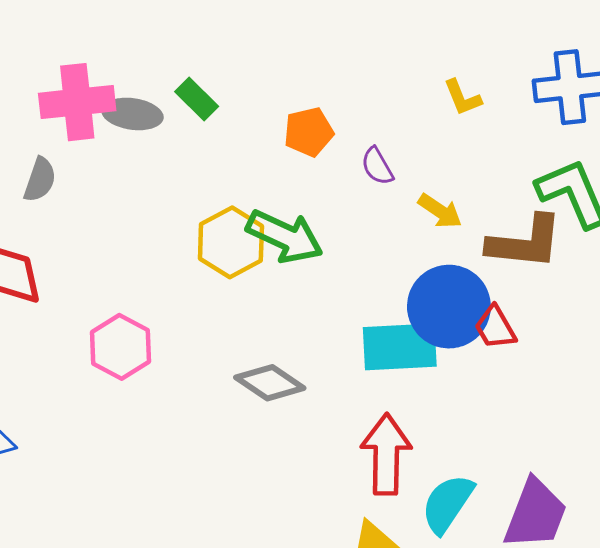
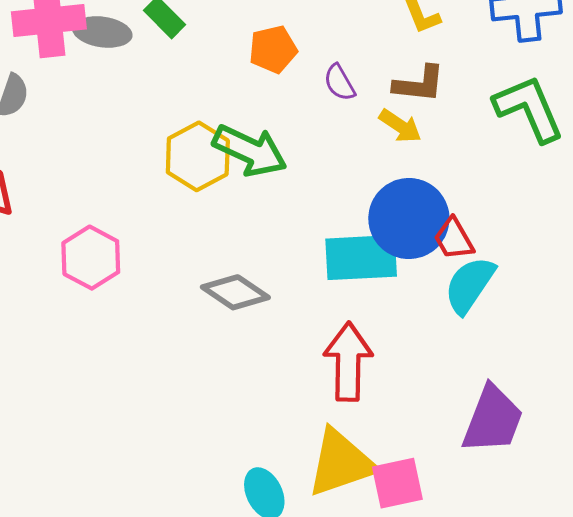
brown L-shape: (525, 242) -> (419, 84), moved, size x0.7
cyan semicircle: (447, 504) -> (470, 285), moved

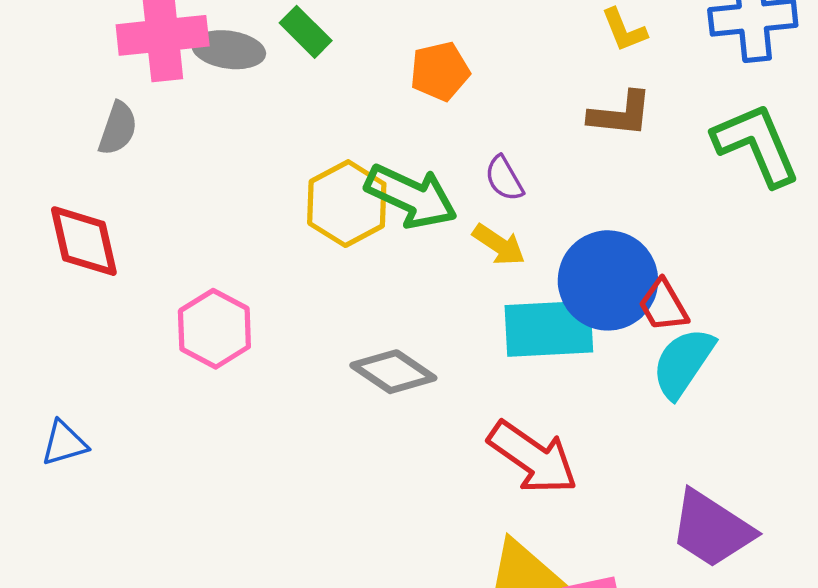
purple semicircle: (339, 83) -> (504, 178), moved
yellow arrow: (400, 126) -> (499, 245), moved
red arrow: (348, 362) -> (533, 458), turned 124
purple trapezoid: (493, 420) -> (712, 529), turned 102

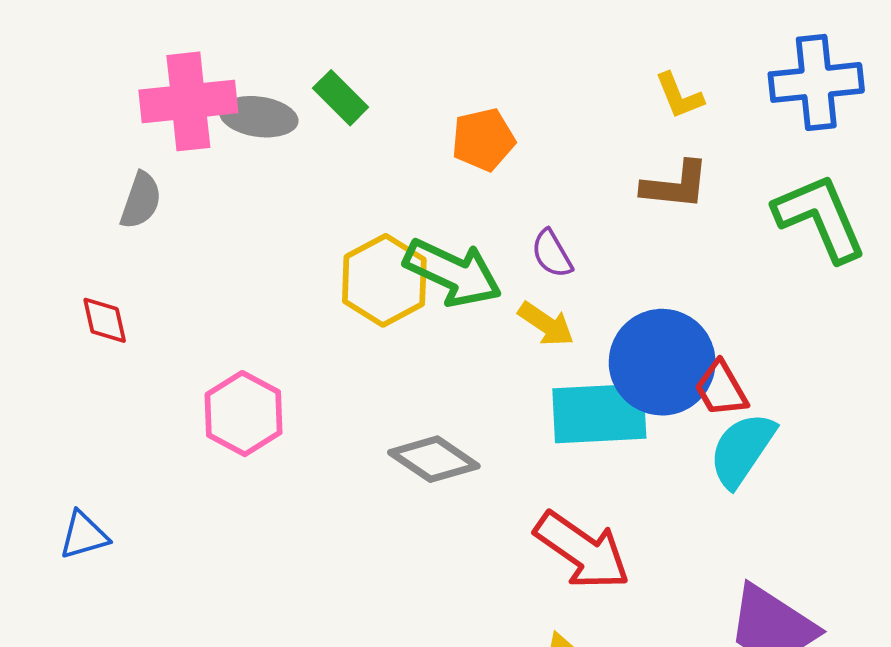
red diamond: (84, 241) -> (105, 320), size x0.6

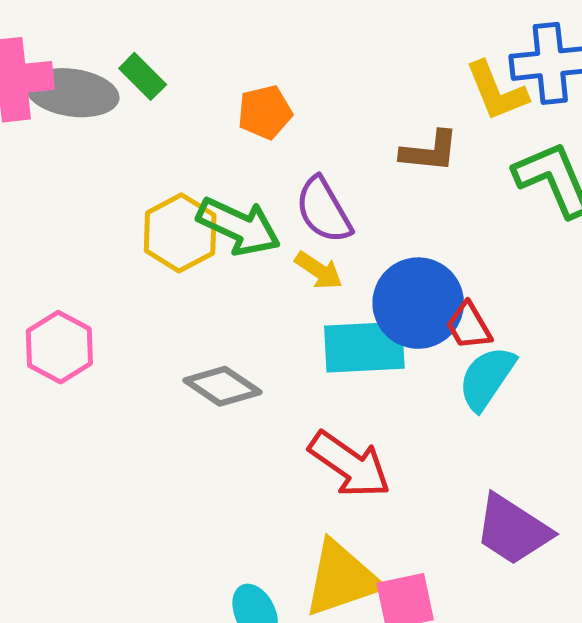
yellow L-shape: (679, 96) -> (496, 91), moved, size x1.5
gray ellipse: (259, 117) -> (72, 93), size x1.4
purple semicircle: (552, 254) -> (324, 210), size x1.6

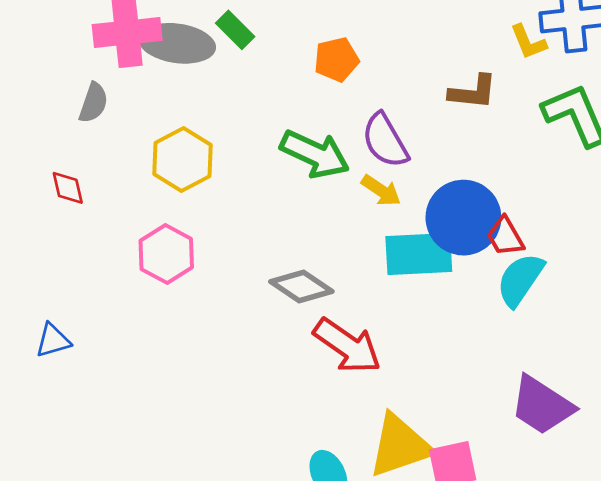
yellow L-shape: (496, 91) -> (528, 42), size x0.7
yellow hexagon: (180, 233) -> (183, 159), moved
red arrow: (350, 465) -> (347, 346), moved

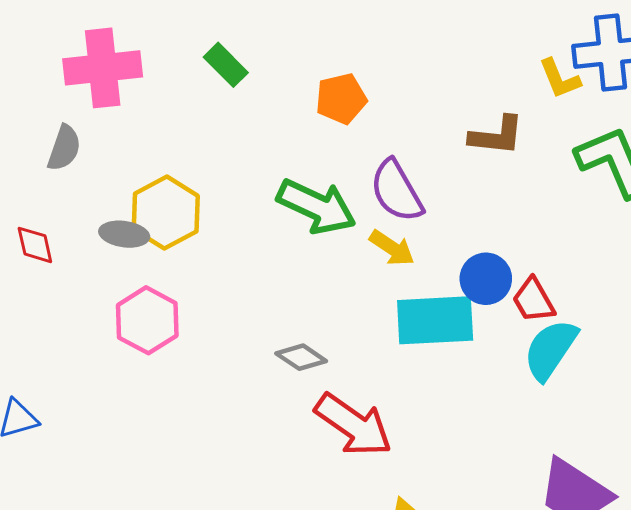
gray ellipse: (177, 43) -> (124, 234), moved, size x0.6
blue circle: (463, 218) -> (486, 279), size x0.6
gray diamond: (301, 286) -> (301, 357), size x0.7

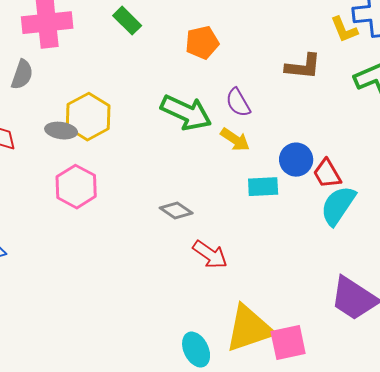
purple semicircle: (397, 191) -> (238, 103), size x0.7
cyan rectangle: (435, 320) -> (263, 187), size x0.6
red arrow: (353, 425) -> (210, 255), size x0.7

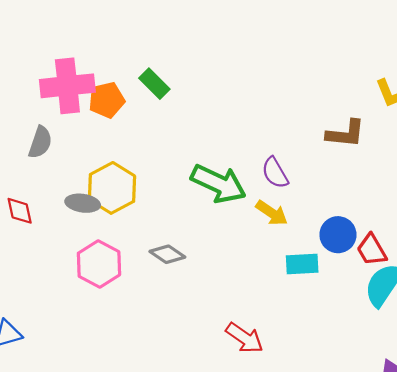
orange pentagon: (202, 43) -> (107, 100), moved
gray diamond: (176, 211) -> (167, 254), moved

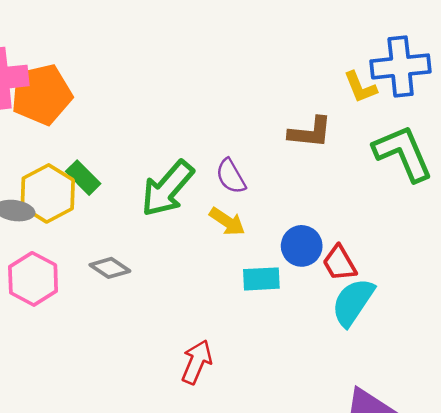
green rectangle: (154, 84) -> (83, 178), moved
orange pentagon: (107, 100) -> (42, 95), size x1.5
green arrow: (218, 184) -> (167, 189), turned 106
red arrow: (245, 338) -> (197, 362), turned -102

